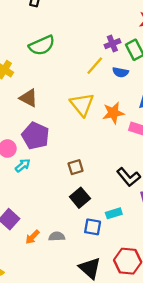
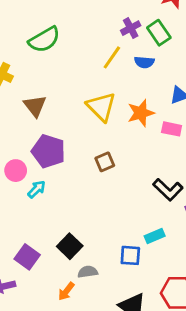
brown triangle: (29, 98) -> (35, 106), turned 30
brown square: (76, 167) -> (105, 162), moved
black square: (80, 198) -> (70, 246), moved
orange arrow: (32, 237) -> (66, 291), moved

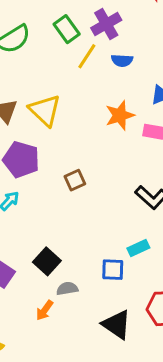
purple cross: (131, 28) -> (106, 24), size x1.4
green rectangle: (159, 33) -> (67, 29), moved
yellow triangle: (101, 107) -> (45, 110), moved
brown square: (105, 162) -> (75, 180), moved

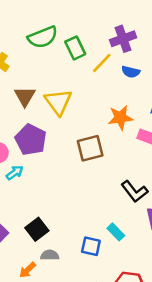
green rectangle: (67, 29) -> (75, 48), moved
brown square: (75, 180) -> (90, 148), moved, size x1.5
cyan rectangle: (138, 248) -> (116, 232), turned 60

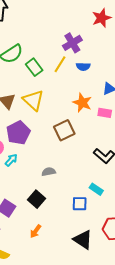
green rectangle: (75, 48) -> (34, 67), moved
orange star: (120, 118) -> (82, 103), turned -30
purple pentagon: (31, 140) -> (18, 133), turned 30
gray semicircle: (50, 255) -> (49, 172), moved

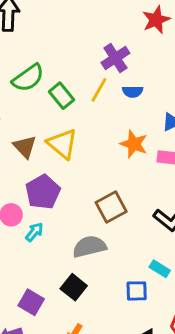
brown square: (64, 130) -> (111, 207), moved
gray semicircle: (49, 172) -> (89, 247), size x1.6

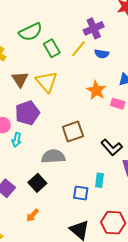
cyan arrow: (34, 232) -> (17, 140), turned 144
cyan rectangle: (160, 269) -> (99, 180), turned 56

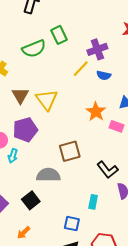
green rectangle: (52, 48) -> (59, 35), moved
blue square: (81, 193) -> (72, 224), moved

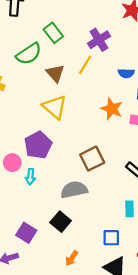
blue semicircle: (104, 75) -> (126, 73), moved
brown triangle: (20, 95) -> (55, 73), moved
orange arrow: (24, 233) -> (72, 258), moved

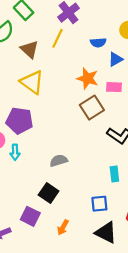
purple pentagon: (38, 145) -> (19, 121), turned -30
brown square: (92, 159) -> (92, 108), moved
gray semicircle: (74, 190) -> (59, 161), size x0.7
purple square: (26, 233) -> (30, 216), moved

